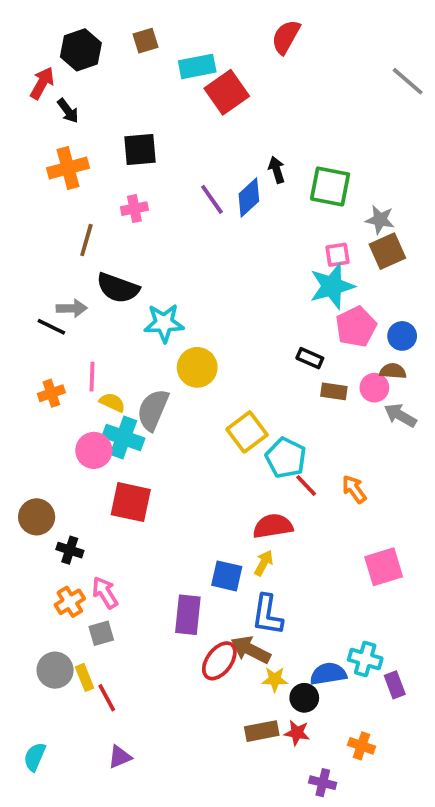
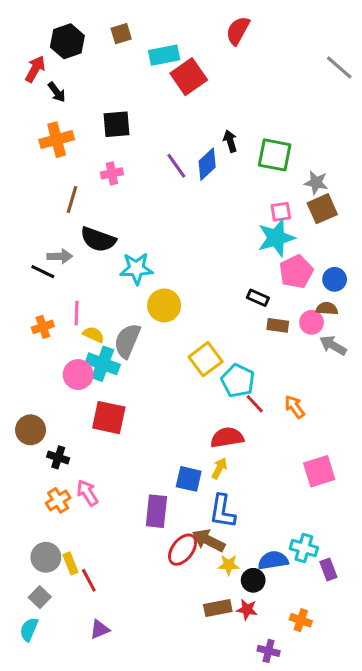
gray square: (101, 633) -> (40, 597), moved, turned -30

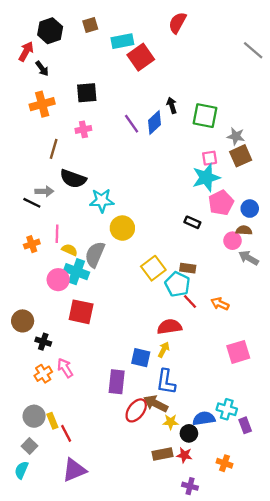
brown rectangle: (278, 325) -> (188, 268), moved
orange arrow: (295, 407) -> (220, 304), turned -30
purple triangle: (100, 629) -> (74, 470), size x1.6
purple cross: (269, 651) -> (190, 486), moved

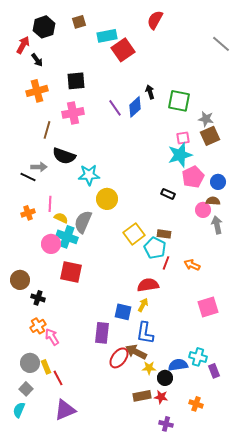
pink cross: (83, 129) -> (73, 113), size x1.5
gray arrow: (249, 258) -> (217, 225), turned 48
red line: (190, 301) -> (166, 263), turned 64
pink arrow: (65, 368) -> (52, 337), moved

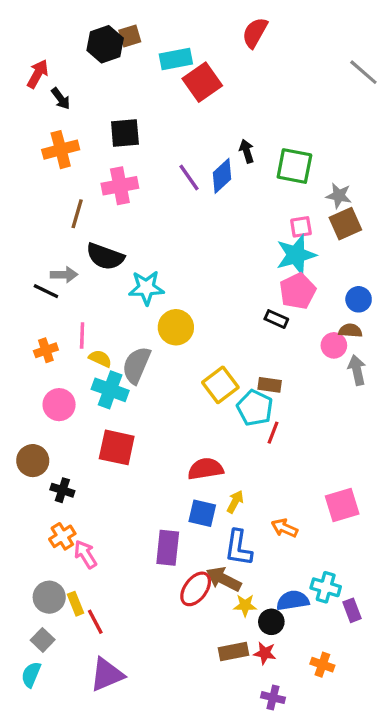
black hexagon: (44, 27) -> (105, 44), moved
pink pentagon: (193, 177) -> (298, 291), moved
pink circle: (51, 244) -> (59, 405), moved
orange arrow: (192, 265) -> (285, 528), moved
red semicircle: (148, 285) -> (206, 469), moved

